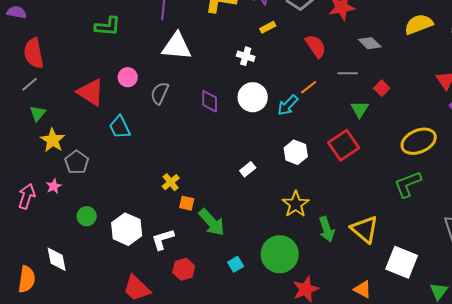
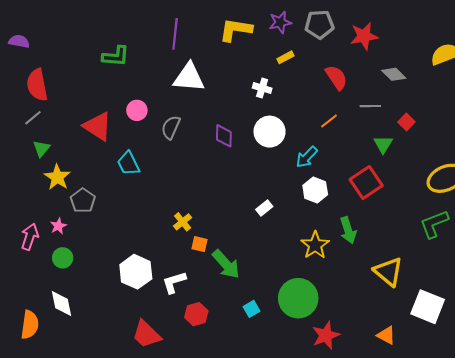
cyan arrow: (288, 105) -> (307, 157), moved
green circle: (87, 216) -> (63, 258), moved
green arrow: (327, 229) -> (348, 230), moved

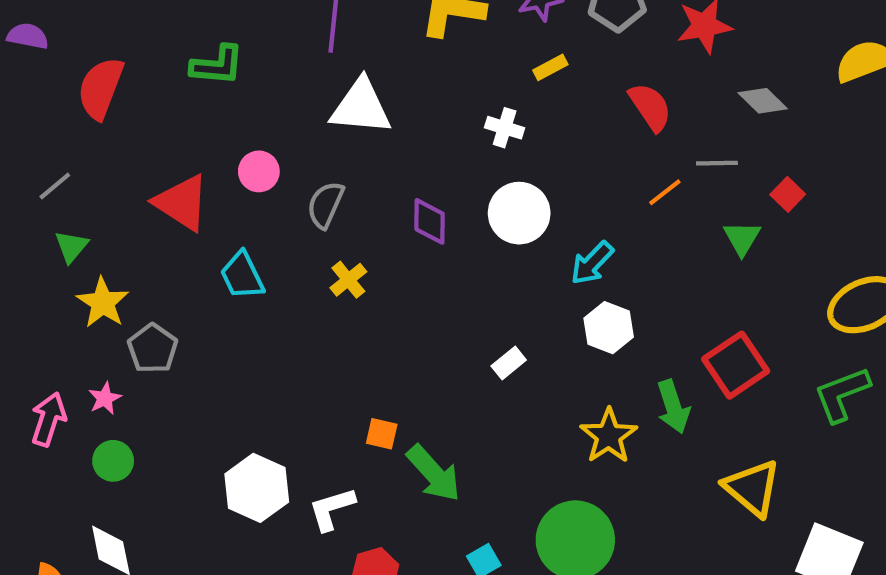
red semicircle: (37, 85) -> (101, 88), moved, turned 32
orange line: (329, 121) -> (665, 192), moved
red square: (366, 183) -> (736, 365), moved
yellow cross: (183, 222) -> (348, 280), moved

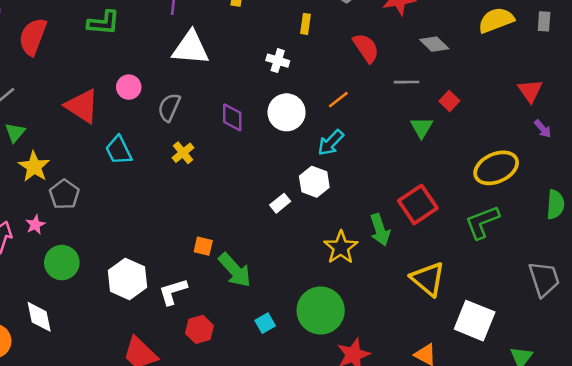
yellow rectangle: (550, 67) -> (305, 24), turned -54
orange line: (665, 192) -> (338, 100), moved
white hexagon: (609, 328) -> (314, 182), moved
green circle: (113, 461) -> (62, 263), moved, size x1.4

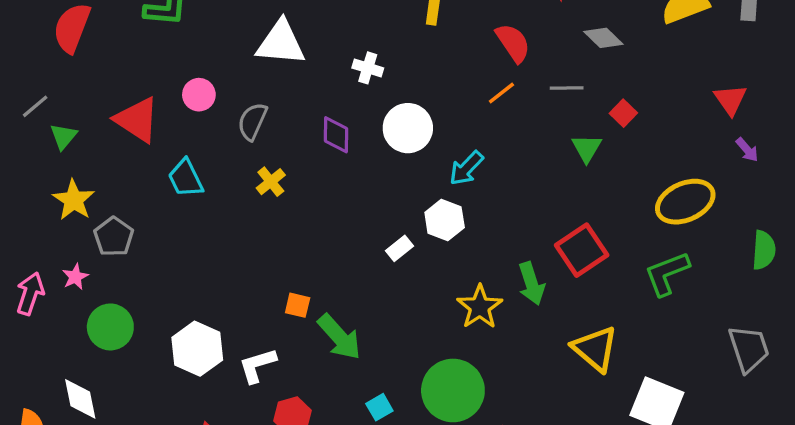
white cross: (278, 61) -> (368, 68), moved
orange line: (338, 100) -> (501, 93), moved
green triangle: (15, 133) -> (64, 136), moved

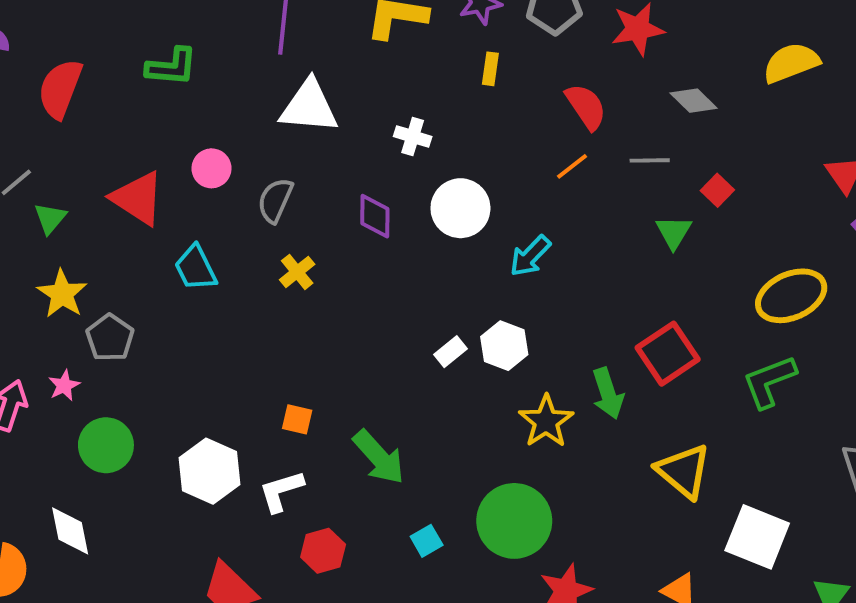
white hexagon: (445, 220) -> (504, 346), moved
orange square: (298, 305) -> (297, 419), moved

